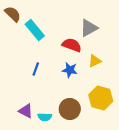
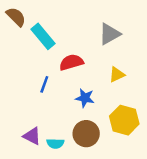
red semicircle: (72, 45) -> (71, 62), moved, turned -36
blue star: (70, 70) -> (85, 98), moved

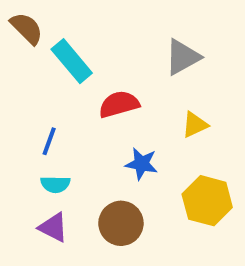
blue line: (44, 84) -> (49, 141), moved
brown circle: (86, 134) -> (121, 223), moved
cyan semicircle: (55, 143) -> (55, 184), moved

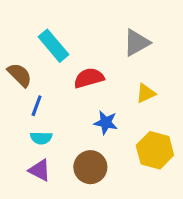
brown semicircle: (27, 28) -> (20, 75), moved

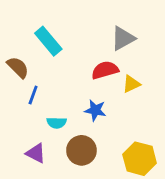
red semicircle: (89, 78) -> (105, 70), moved
cyan semicircle: (41, 138) -> (57, 123), moved
yellow hexagon: (155, 150) -> (140, 159), moved

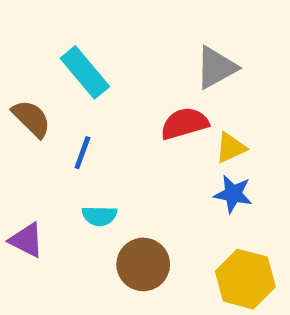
blue line: (33, 95) -> (82, 153), moved
blue star: (95, 110) -> (233, 194), moved
purple triangle: (36, 153) -> (27, 240), moved

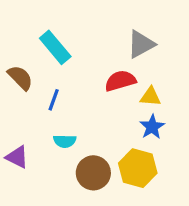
yellow triangle: (231, 148) -> (151, 97), turned 30
blue star: (233, 194) -> (152, 127), turned 30
yellow hexagon: (245, 279) -> (138, 168), moved

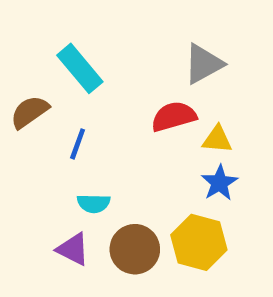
brown semicircle: (20, 78) -> (30, 112), turned -80
purple triangle: (17, 157) -> (73, 249), moved

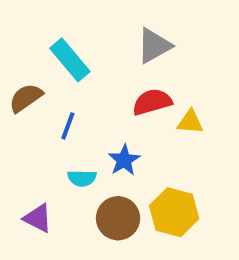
gray triangle: (203, 64) -> (154, 46), moved
blue star: (219, 183) -> (124, 160), moved
purple triangle: (73, 249) -> (38, 218), moved

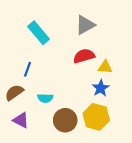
brown semicircle: (26, 98) -> (14, 93), moved
blue line: (68, 126) -> (28, 69), moved
blue star: (124, 160) -> (101, 88), moved

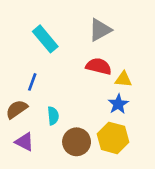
red semicircle: (84, 56) -> (99, 66), turned 30
cyan semicircle: (45, 98) -> (53, 116), turned -96

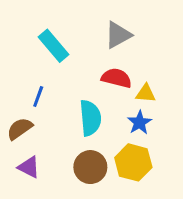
cyan semicircle: (53, 116) -> (90, 118), moved, size x1.6

